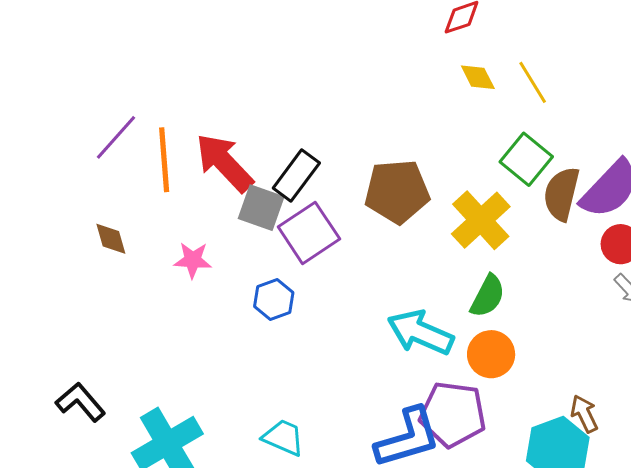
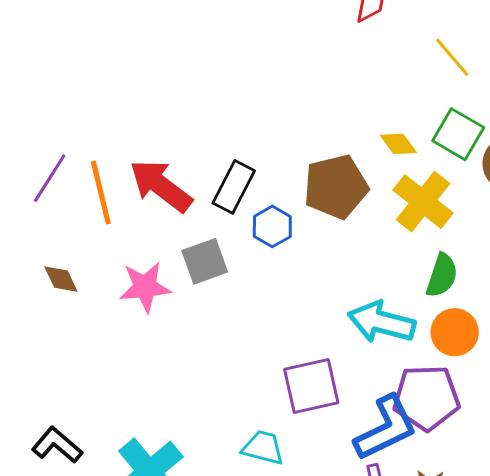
yellow diamond: (478, 77) -> (398, 144), moved
gray square: (261, 208) -> (205, 261), moved, turned -30
purple square: (309, 233) -> (311, 386), moved, turned 30
pink star: (193, 260) -> (145, 287), size x1.4
blue hexagon: (274, 299) -> (272, 226), moved

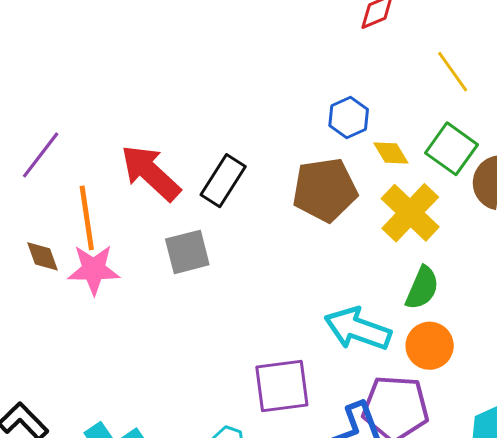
orange line: (101, 193) -> (87, 218), moved
blue hexagon: (272, 226) -> (349, 117), moved
pink star: (145, 287) -> (94, 270), moved

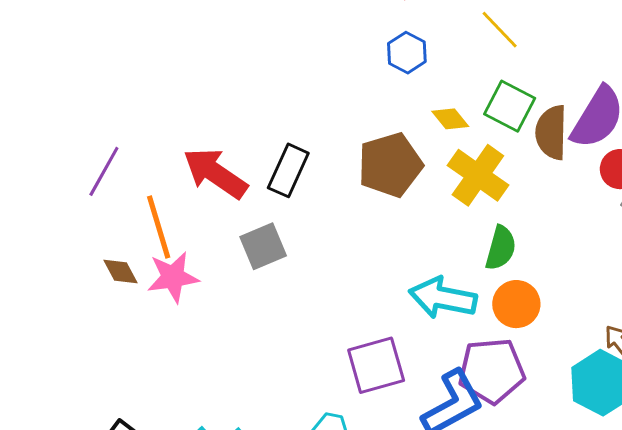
blue hexagon: (349, 117) -> (407, 53), moved

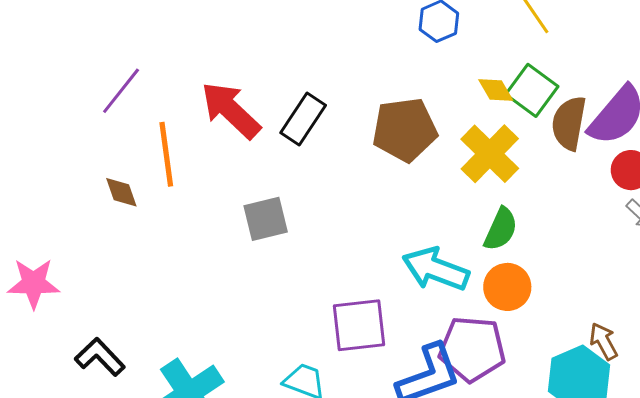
yellow diamond: (450, 119) -> (496, 90), moved
gray square: (263, 246) -> (266, 219), moved
pink star: (173, 277) -> (33, 283), moved

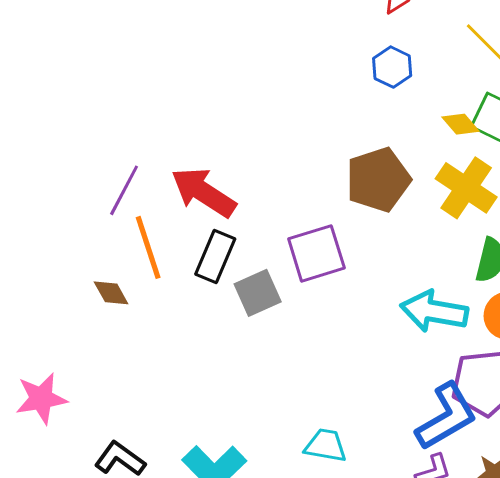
purple line: (121, 91) -> (124, 190), moved
black rectangle: (303, 119) -> (215, 256), moved
purple square: (359, 325) -> (316, 253), moved

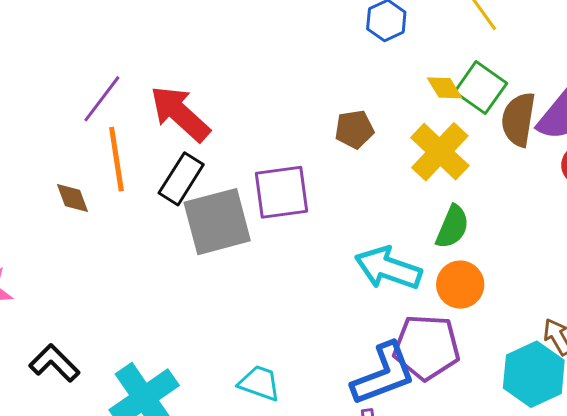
brown pentagon: (378, 180) -> (354, 129), size x0.6
gray square: (258, 293) -> (217, 222), size x1.5

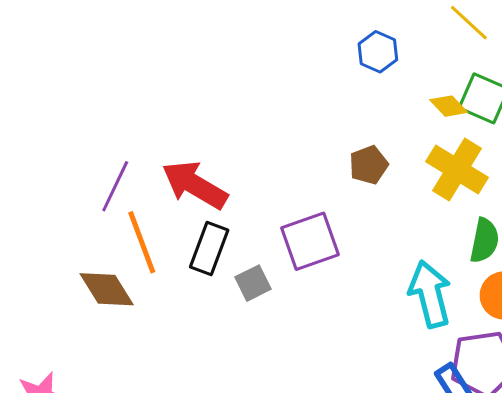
brown diamond: (73, 198) -> (107, 289), size x1.5
gray square: (217, 222) -> (253, 283), size x0.5
cyan arrow: (388, 268) -> (430, 294), turned 68

